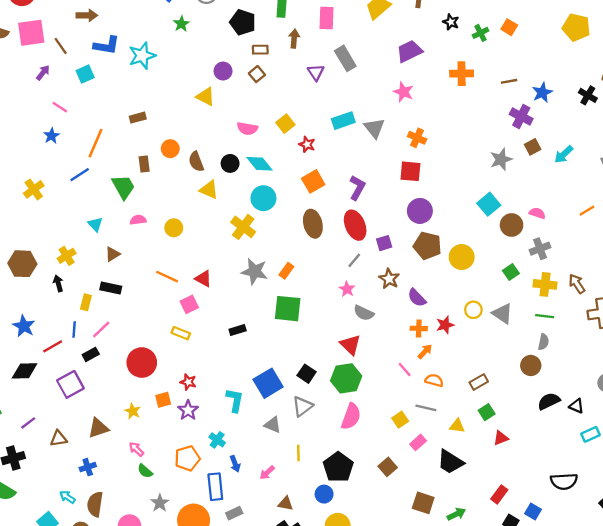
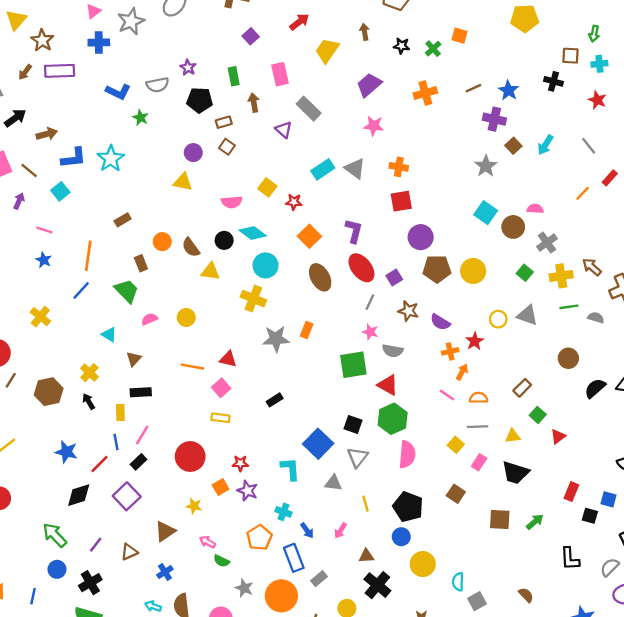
green square: (288, 309) -> (353, 365), moved
gray semicircle: (543, 342) -> (596, 318), moved, turned -70

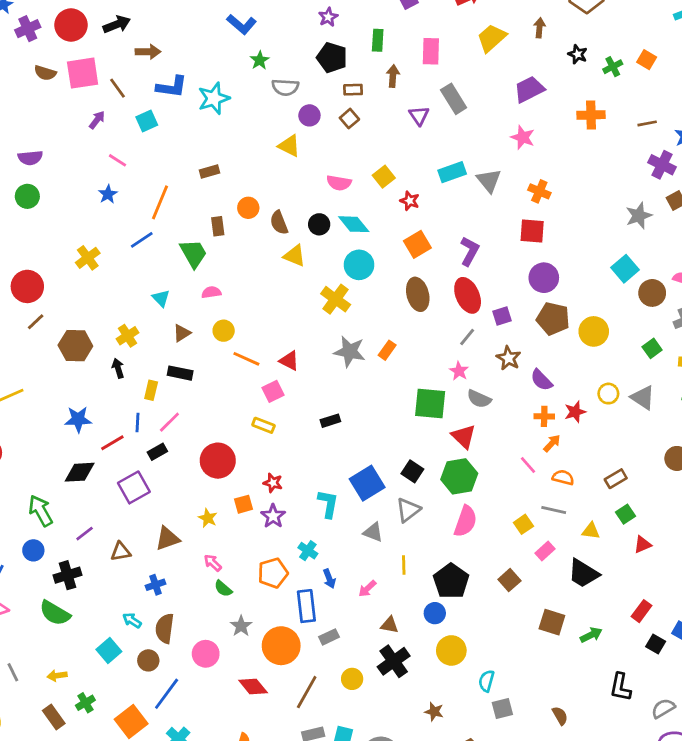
gray semicircle: (158, 85) -> (285, 87), moved
yellow circle: (186, 317) -> (224, 331), moved
blue star: (66, 452) -> (78, 419), turned -30

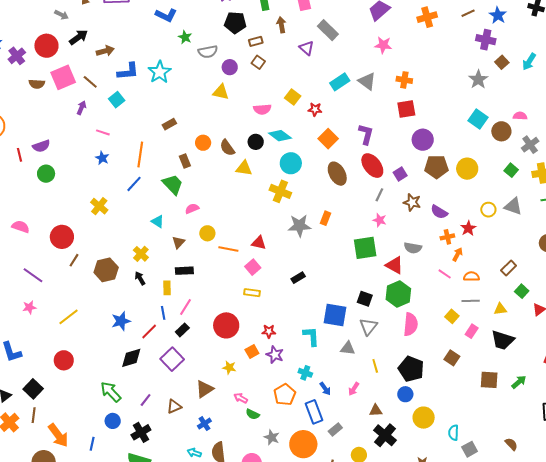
gray semicircle: (479, 399) -> (413, 248), moved
blue square: (367, 483) -> (335, 315), turned -35

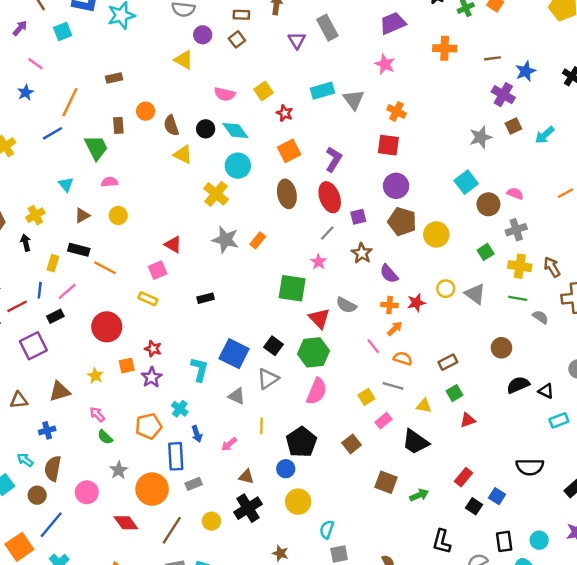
orange line: (228, 249) -> (105, 268), moved

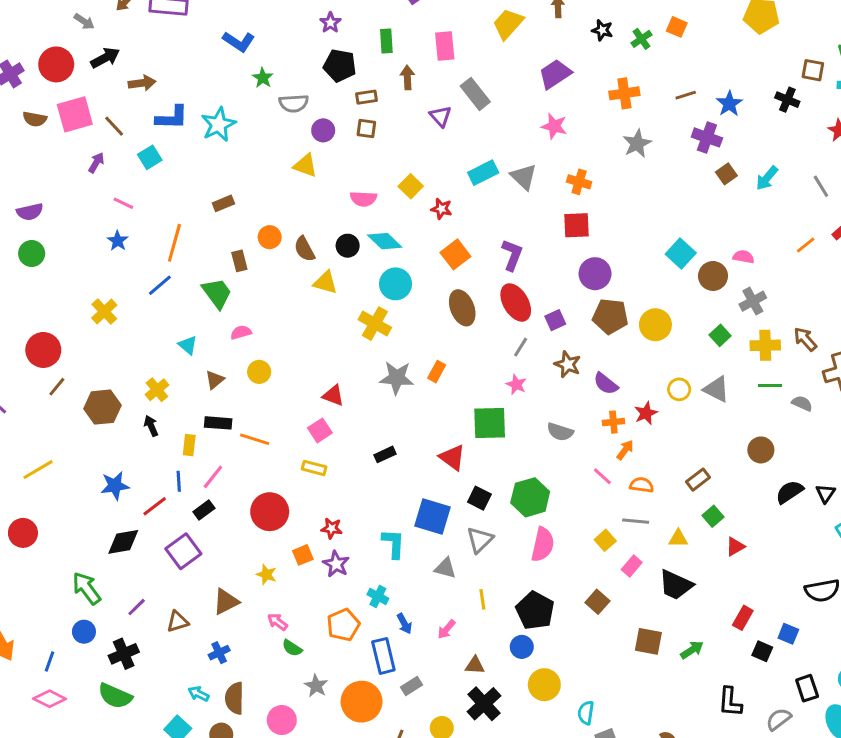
brown square: (237, 39) -> (366, 128), turned -35
gray star: (481, 137) -> (637, 144), moved
red triangle: (319, 318) -> (452, 457), moved
black triangle: (546, 391) -> (825, 493), turned 49

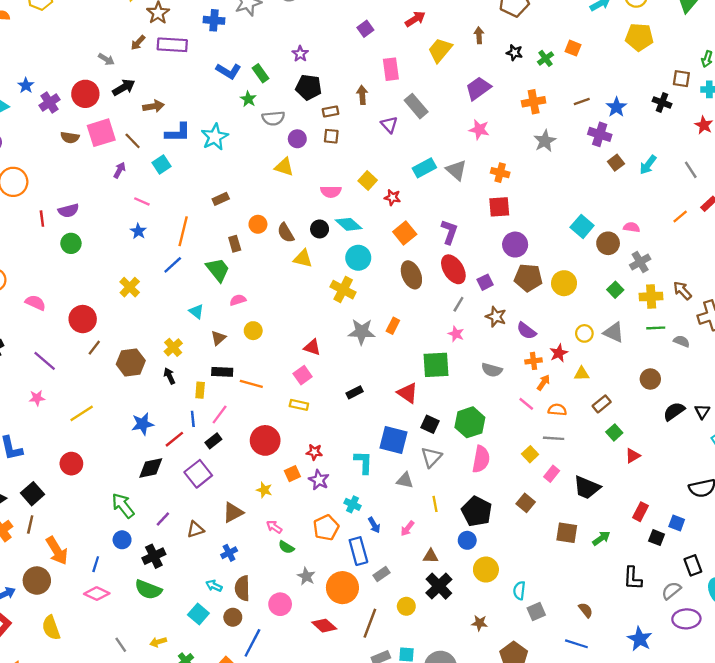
green rectangle: (386, 41) -> (260, 73), moved, turned -30
yellow triangle: (678, 539) -> (582, 374), moved

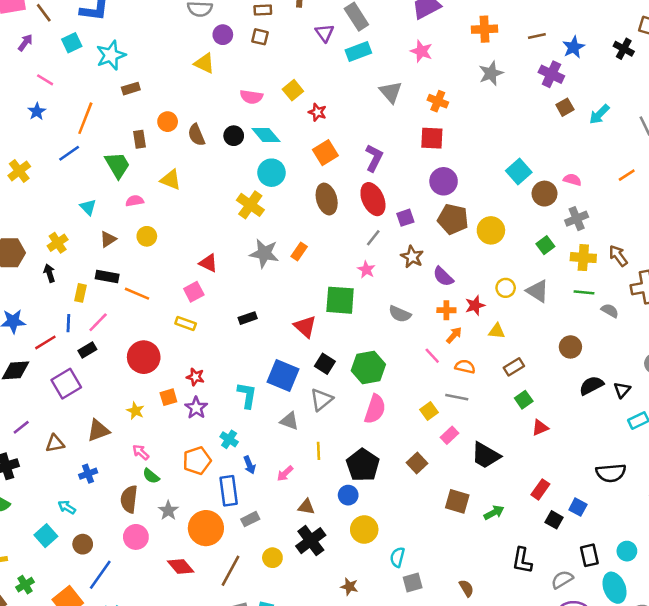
cyan star: (215, 137) -> (111, 55), moved
cyan rectangle: (424, 168) -> (358, 51), moved
yellow triangle: (303, 258) -> (171, 180), moved
brown semicircle: (242, 588) -> (129, 499), moved

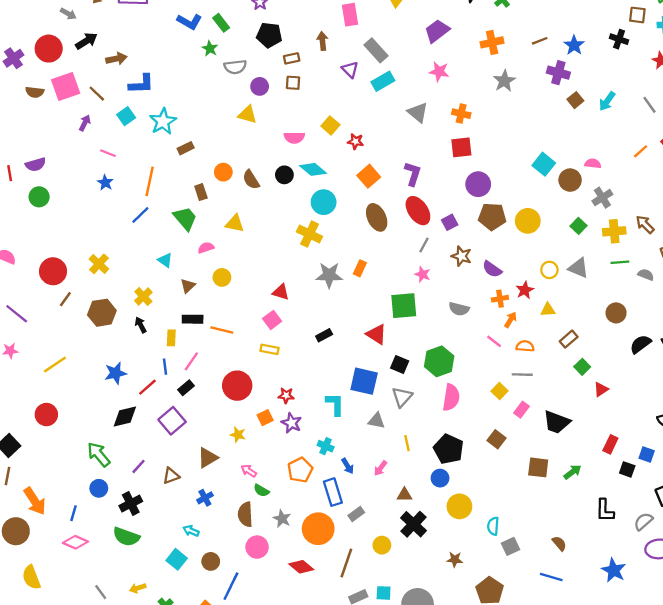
yellow cross: (19, 171) -> (99, 264), moved

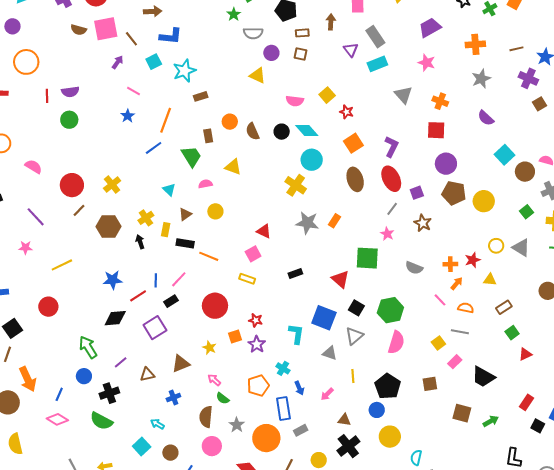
purple semicircle: (492, 269) -> (486, 118), moved
yellow rectangle: (171, 338) -> (166, 230), moved
brown square: (497, 439) -> (430, 384), turned 35

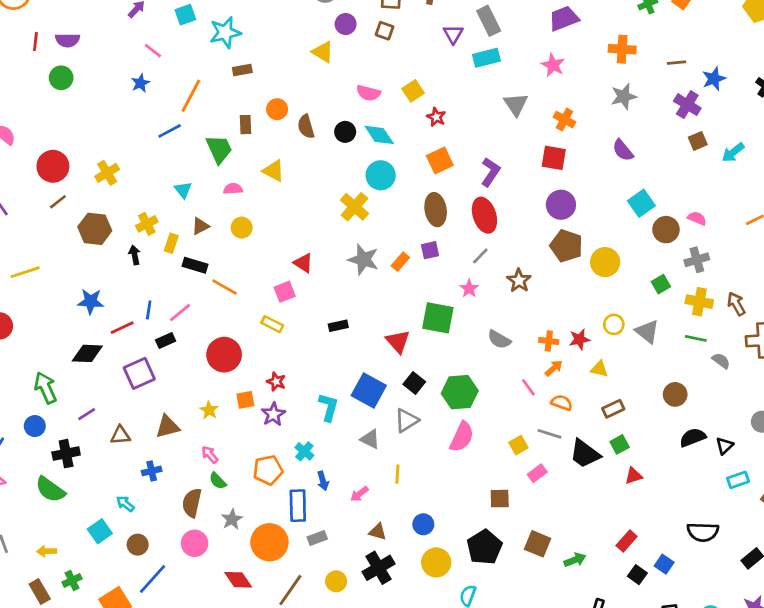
purple square: (417, 193) -> (430, 250), moved
black trapezoid: (483, 377) -> (585, 454), moved
black pentagon: (388, 386) -> (484, 547), moved

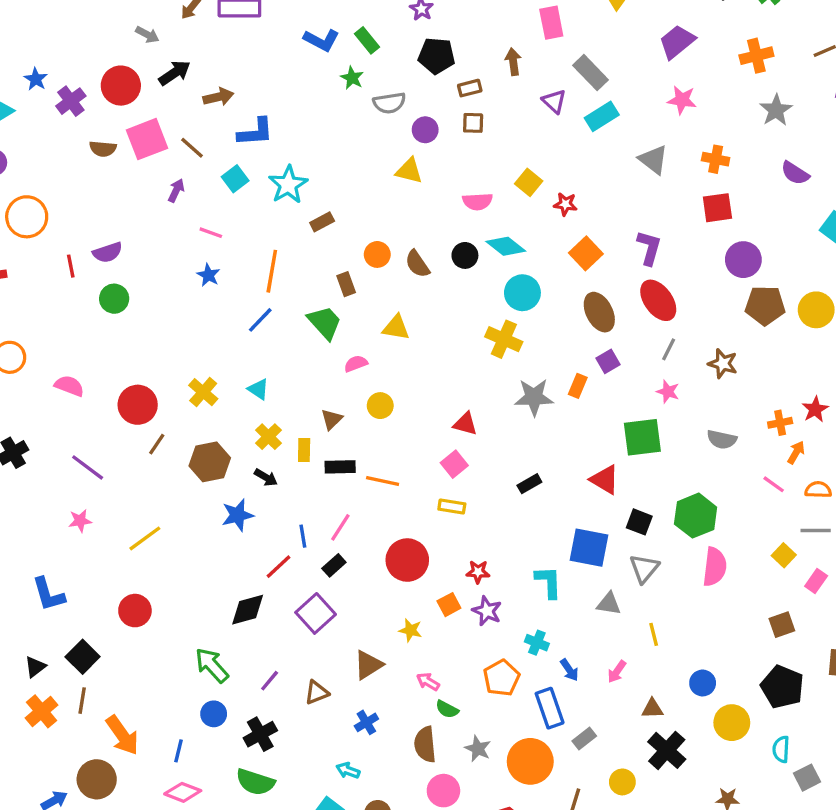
cyan triangle: (183, 190) -> (258, 389), moved
black arrow: (135, 255) -> (266, 477), turned 150
blue star: (91, 301) -> (238, 515), moved

